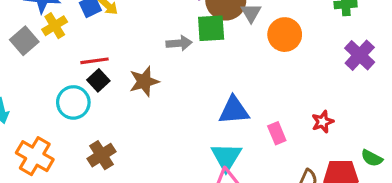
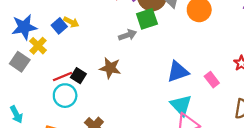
red line: (94, 61) -> (63, 77), moved
brown star: (144, 81) -> (110, 68), turned -30

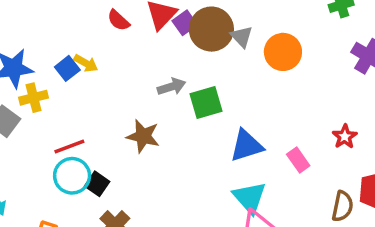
green square: (147, 19) -> (206, 103), moved
yellow cross: (38, 46) -> (34, 98), turned 30
black square: (78, 76) -> (97, 184), moved

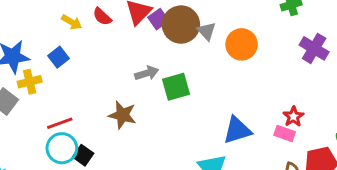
yellow arrow: (86, 63) -> (72, 22), moved
blue triangle: (246, 146) -> (237, 130), moved
pink rectangle: (298, 160) -> (285, 134), moved, turned -36

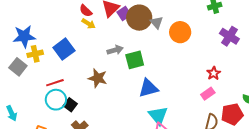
yellow arrow: (72, 22) -> (88, 24), moved
blue square: (58, 57) -> (64, 49), moved, size x1.5
red star: (293, 117) -> (214, 73), moved
blue triangle: (237, 130) -> (148, 88), moved
pink rectangle: (285, 134) -> (208, 94), turned -56

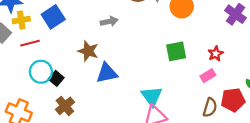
green square: (135, 60) -> (176, 51), moved
red line: (55, 83) -> (30, 43), moved
blue triangle: (148, 88) -> (107, 73), moved

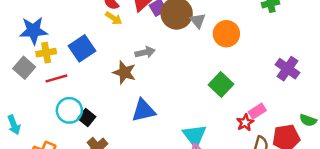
purple cross: (235, 14) -> (288, 69), moved
brown star: (88, 51) -> (124, 72), moved
green square: (176, 51) -> (221, 85), turned -35
red star: (216, 54) -> (245, 122), moved

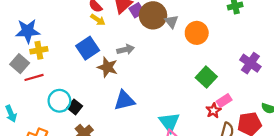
blue square: (82, 48) -> (88, 48), moved
red line: (56, 78) -> (34, 77), moved
green square: (221, 85) -> (206, 77), moved

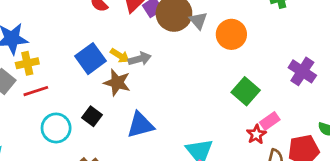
yellow arrow: (98, 20) -> (120, 56), moved
red line: (34, 77) -> (36, 91), moved
black square: (75, 107) -> (92, 116), moved

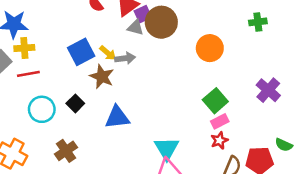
gray triangle: (198, 21) -> (135, 27), moved, turned -42
pink rectangle: (270, 121) -> (220, 121), moved

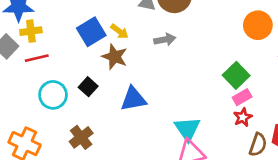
orange circle: (210, 48) -> (258, 25), moved
gray arrow: (125, 58) -> (165, 40), moved

